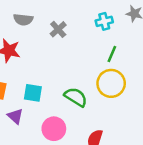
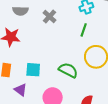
green line: (112, 54) -> (84, 30), moved

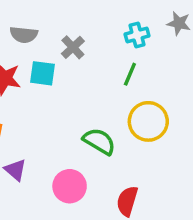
cyan square: (33, 70) -> (42, 73), moved

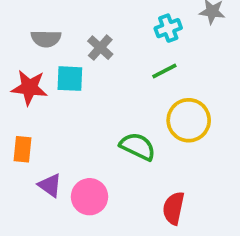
green line: (130, 74) -> (164, 71), turned 45
pink circle: (70, 186) -> (90, 197), moved

